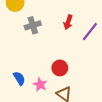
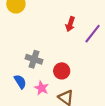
gray cross: (33, 25) -> (34, 59), moved, turned 35

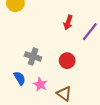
red circle: (62, 71) -> (67, 61), moved

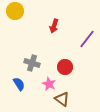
red arrow: (68, 22) -> (54, 26), moved
pink star: (40, 84) -> (49, 84), moved

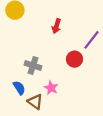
red circle: (65, 67) -> (74, 59), moved
brown triangle: (62, 99) -> (35, 102), moved

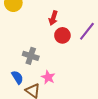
red circle: (74, 59) -> (62, 35), moved

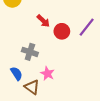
red arrow: (53, 18) -> (43, 21), moved, turned -64

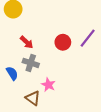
red arrow: (43, 21) -> (27, 42), moved
blue semicircle: (16, 74) -> (12, 73), moved

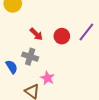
red arrow: (27, 42) -> (36, 34), moved

